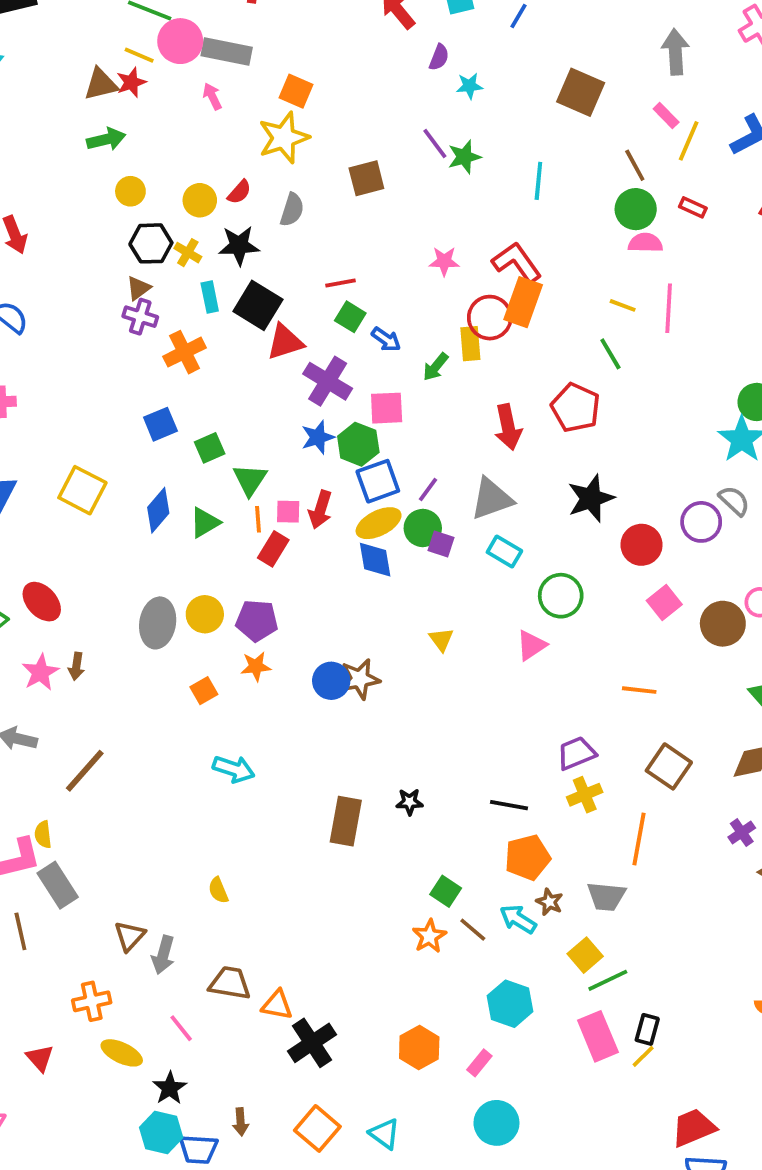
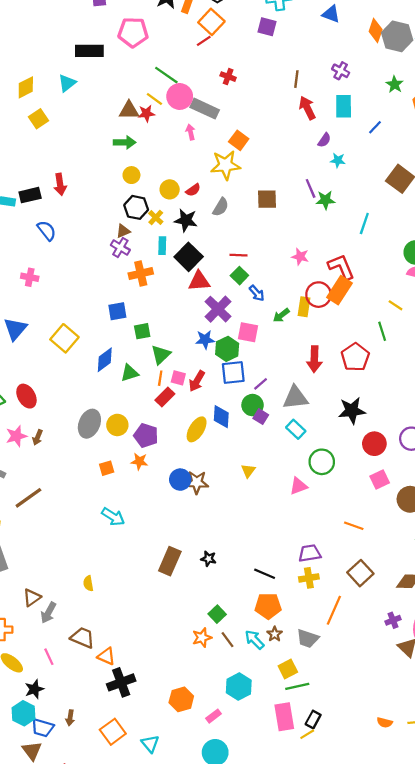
yellow ellipse: (379, 523) -> (197, 429), moved, turned -45

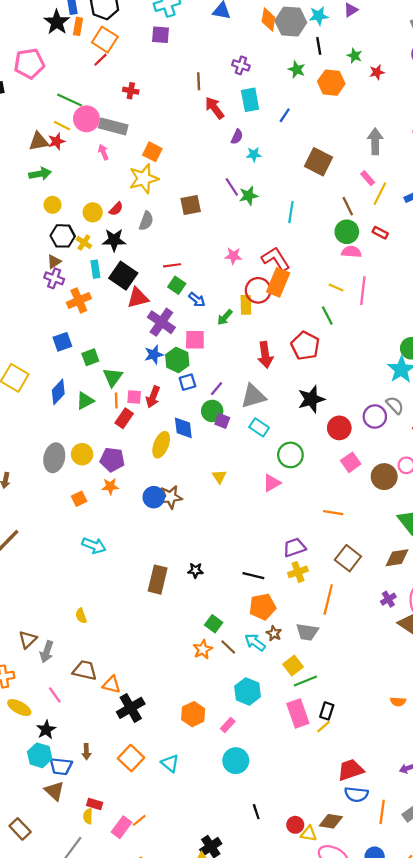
blue square: (233, 372) -> (187, 382), size x0.7

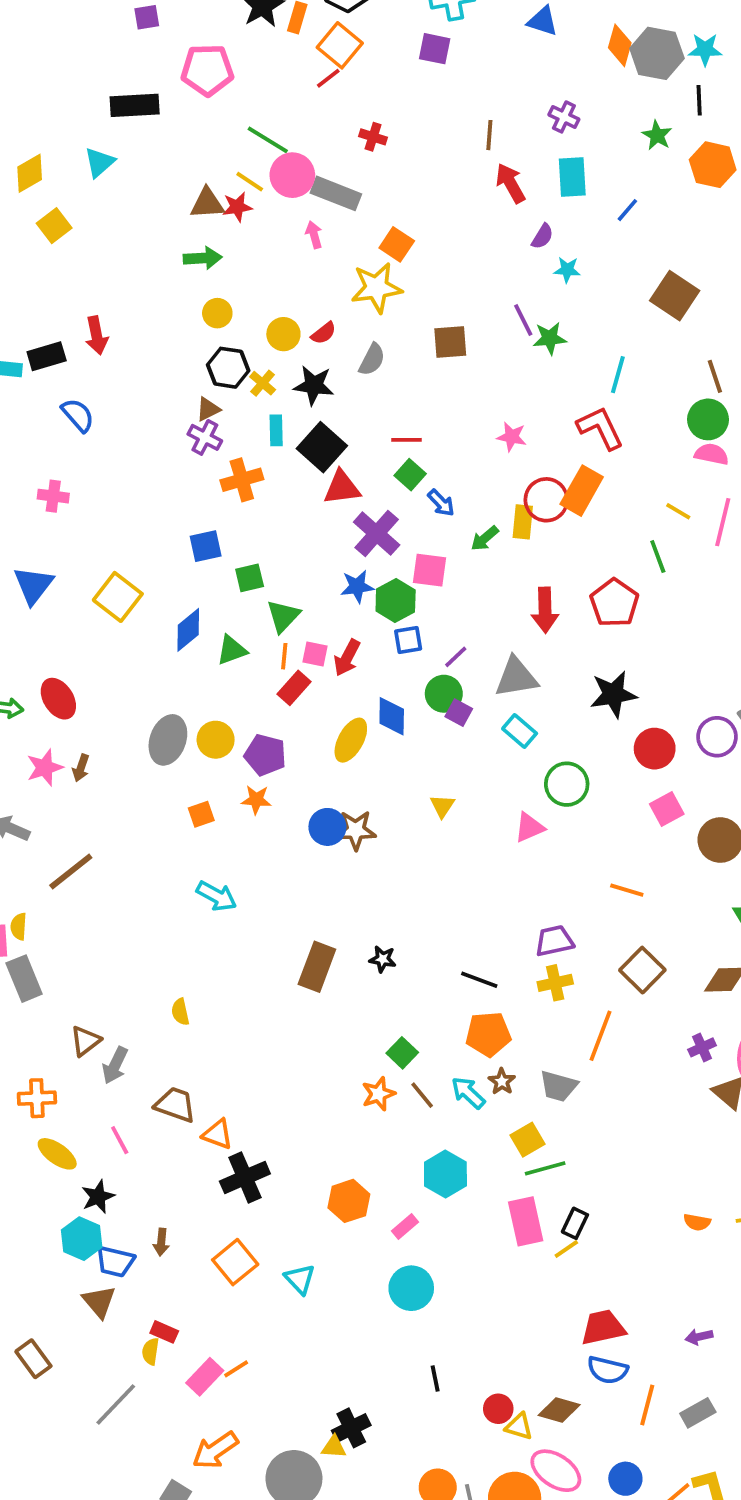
red L-shape: (276, 259) -> (600, 428), moved

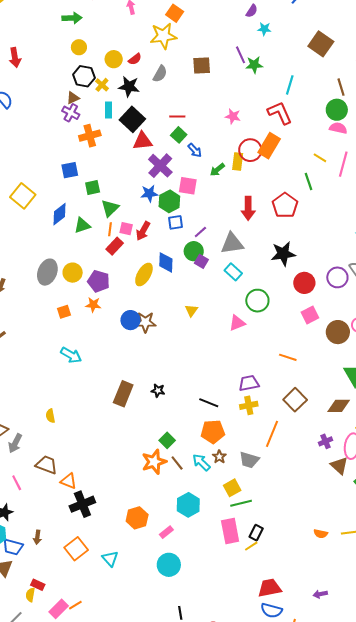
orange star: (378, 1094) -> (154, 462), size x1.4

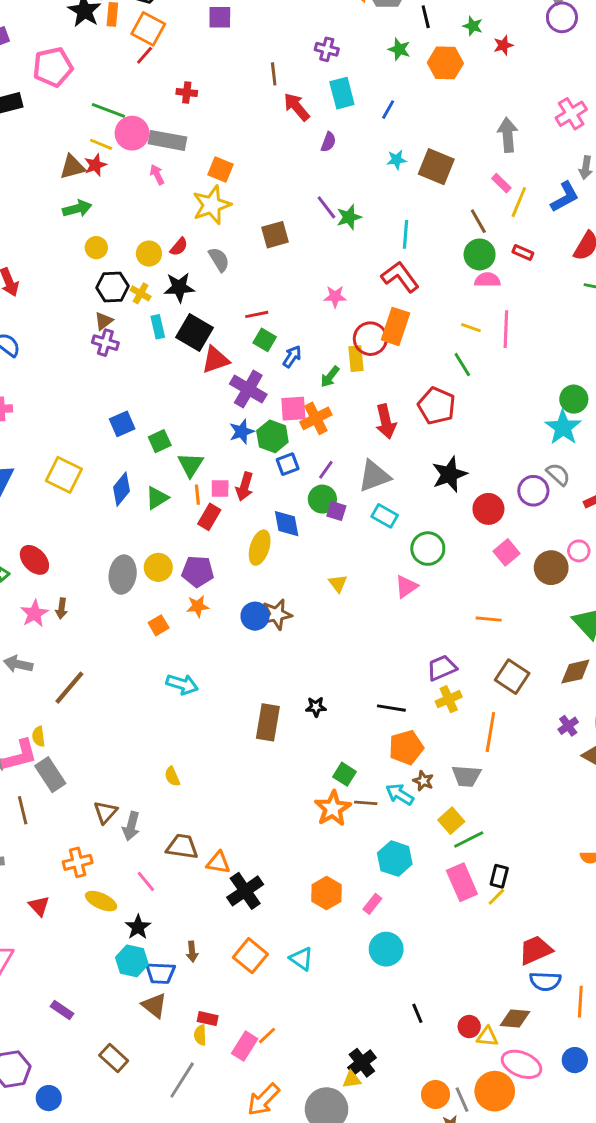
cyan star: (264, 29) -> (397, 160), moved
gray semicircle: (160, 74) -> (219, 259), turned -48
orange cross: (90, 136) -> (316, 418), moved
blue arrow: (195, 150) -> (292, 357), turned -91
brown line: (177, 463) -> (366, 803), turned -35

